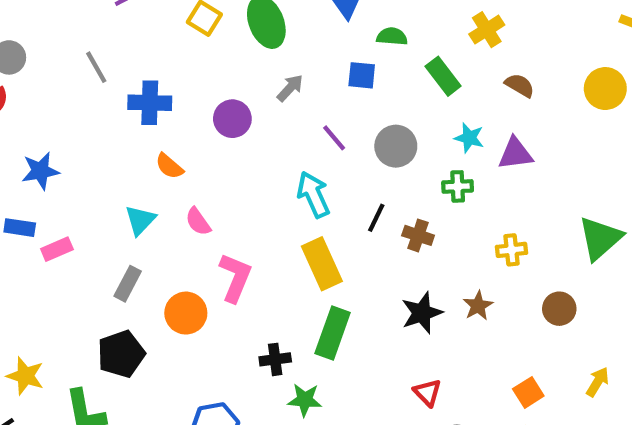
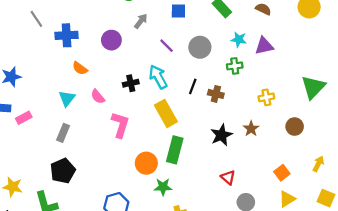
orange circle: (186, 313) -> (146, 163), moved
black cross: (275, 359) -> (131, 83), moved

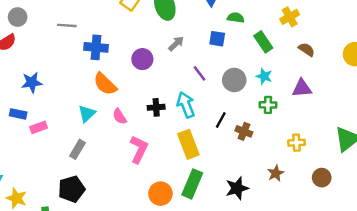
gray line: (36, 19) -> (67, 25), turned -60
cyan star: (239, 39) -> (264, 76), moved
orange semicircle: (80, 68) -> (105, 84), size x1.5
black star: (221, 135) -> (237, 188), moved

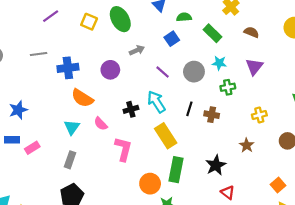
blue square: (217, 39) -> (172, 39), turned -32
gray arrow: (176, 44) -> (137, 50), turned 32
purple triangle: (302, 88) -> (254, 67), turned -36

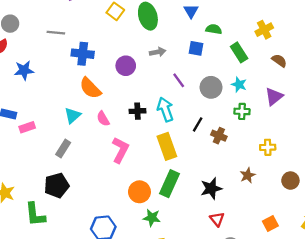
blue square: (172, 39) -> (196, 48), turned 32
blue star: (18, 110) -> (24, 70), moved

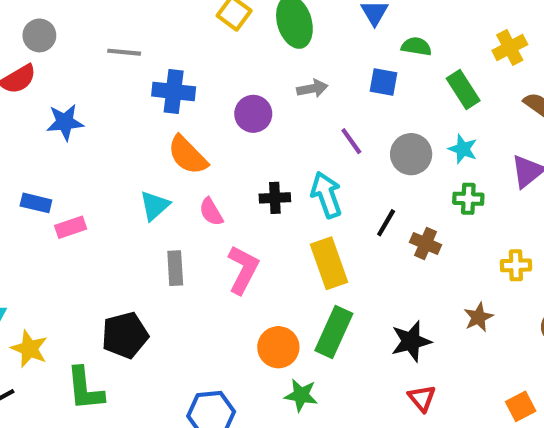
gray rectangle: (63, 148) -> (175, 268), moved, turned -36

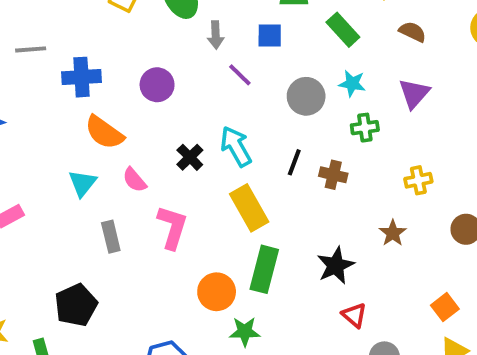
gray arrow: (312, 89) -> (216, 35), moved, turned 108
purple line: (351, 141) -> (240, 75), moved
black cross: (275, 198) -> (190, 157), turned -32

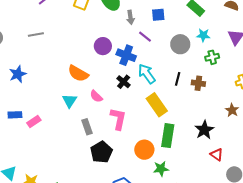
blue cross: (82, 77) -> (126, 55), moved, turned 30
black pentagon: (76, 305) -> (101, 152), moved

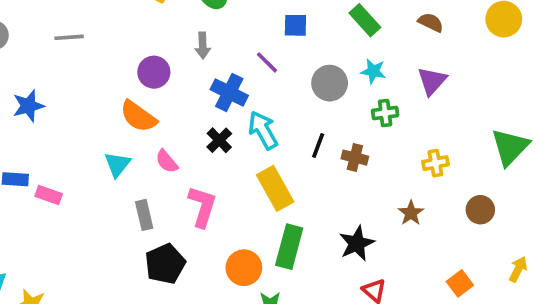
gray arrow: (130, 17) -> (203, 46), moved
purple circle: (103, 46) -> (154, 72), moved
pink rectangle: (34, 121) -> (49, 195), turned 48

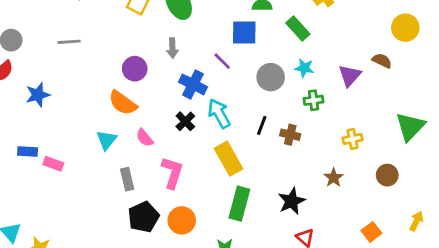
brown semicircle: (431, 22) -> (382, 61), moved
blue square: (295, 25) -> (244, 32), size x1.4
orange circle: (244, 268) -> (182, 220), moved

